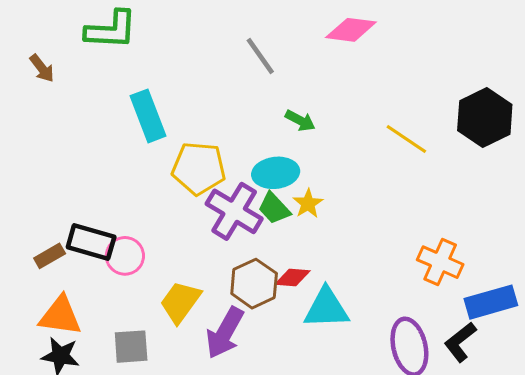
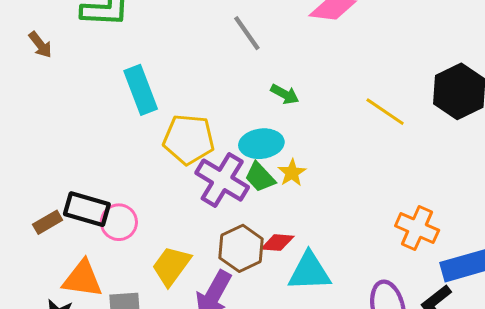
orange triangle: (60, 316) -> (82, 279), moved

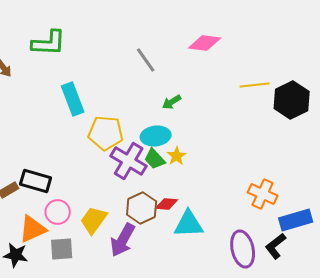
green arrow: (285, 94) -> (172, 102), turned 120
yellow line: (385, 112) -> (255, 85), moved, turned -40
pink circle: (119, 222) -> (58, 212), moved
orange triangle: (82, 279) -> (33, 229), turned -32

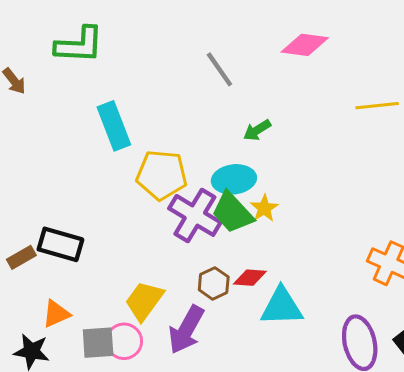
green trapezoid: (155, 159) -> (232, 213), size x1.4
brown hexagon: (142, 208) -> (214, 283), size x0.7
pink circle: (58, 212) -> (124, 341), moved
orange triangle: (33, 229) -> (56, 314), size x0.7

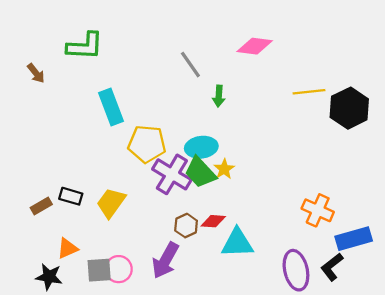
green arrow: (257, 130) -> (219, 96), moved, turned -54
black rectangle: (60, 244) -> (71, 196), size x0.7
yellow trapezoid: (144, 301) -> (111, 203), moved

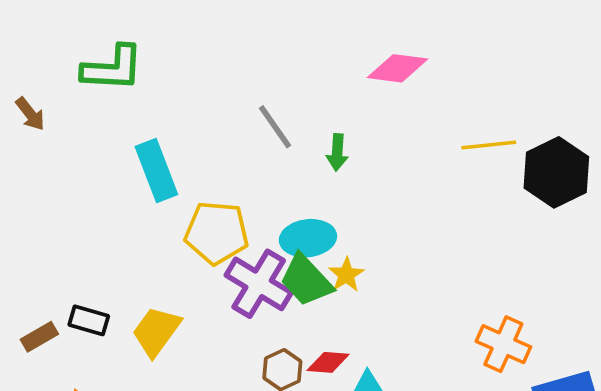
gray line: (190, 65) -> (275, 127), moved

